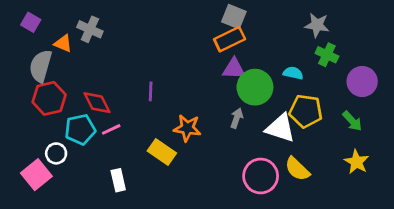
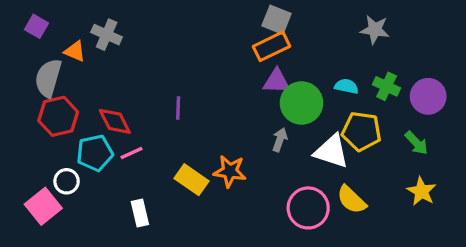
green cross: (327, 55) -> (386, 86), moved
orange star: (187, 128) -> (230, 171), moved

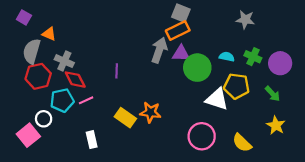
gray cross: (107, 35) -> (64, 61), moved
gray arrow: (280, 140) -> (159, 50), moved, size x1.6
yellow semicircle: (351, 200) -> (242, 143), moved

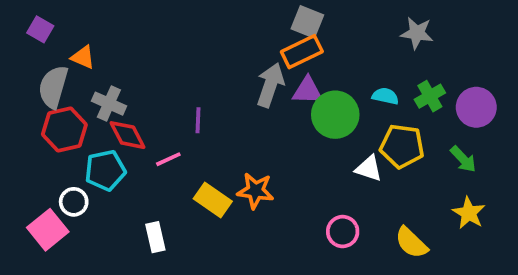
green cross: (253, 57) -> (430, 96), turned 35
white triangle: (217, 99) -> (369, 168), size x0.7
pink line: (86, 100) -> (168, 159), moved
pink circle: (202, 136) -> (343, 232), size x0.7

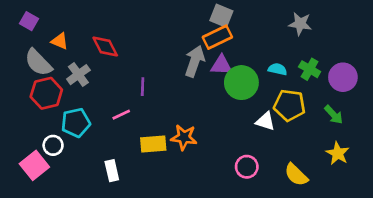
gray semicircle: (53, 87) -> (38, 63), turned -60
green cross: (430, 96) -> (310, 69), turned -30
gray cross: (109, 104) -> (78, 75), turned 30
red diamond: (127, 135) -> (105, 46), moved
yellow rectangle: (213, 200) -> (153, 144), turned -40

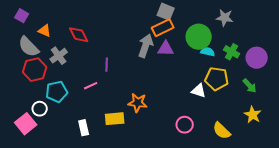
green circle: (241, 83) -> (199, 37), moved
yellow rectangle: (153, 144) -> (115, 119), moved

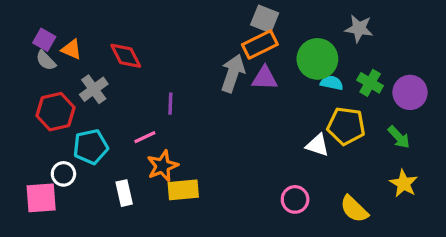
purple square: (22, 16) -> (44, 40), moved
gray semicircle: (29, 47) -> (46, 61), moved, size x0.6
orange star: (138, 103) -> (162, 166), moved, turned -30
pink square: (26, 124) -> (41, 198), turned 35
white rectangle: (84, 128) -> (124, 193), moved

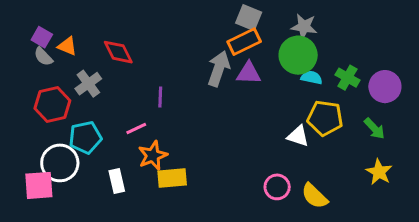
gray star: (359, 29) -> (304, 27), moved
white circle: (63, 174) -> (60, 163), size x1.6
yellow semicircle: (354, 209) -> (315, 196), moved

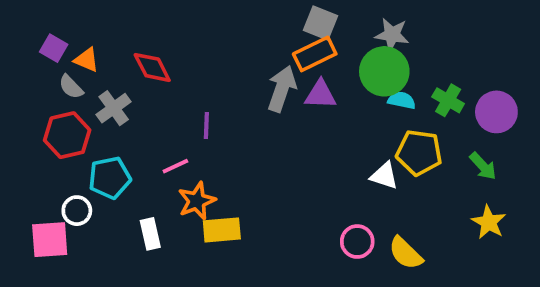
gray semicircle: (43, 57) -> (71, 87), moved
white circle: (60, 163) -> (77, 211), size x0.6

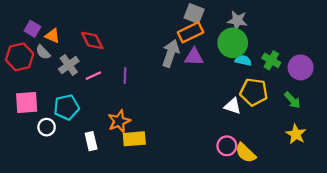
red hexagon: (67, 135) -> (20, 57), moved
pink line: (175, 166) -> (93, 76), moved
pink square: (50, 240) -> (27, 103), moved
pink circle: (357, 242) -> (227, 146), moved

